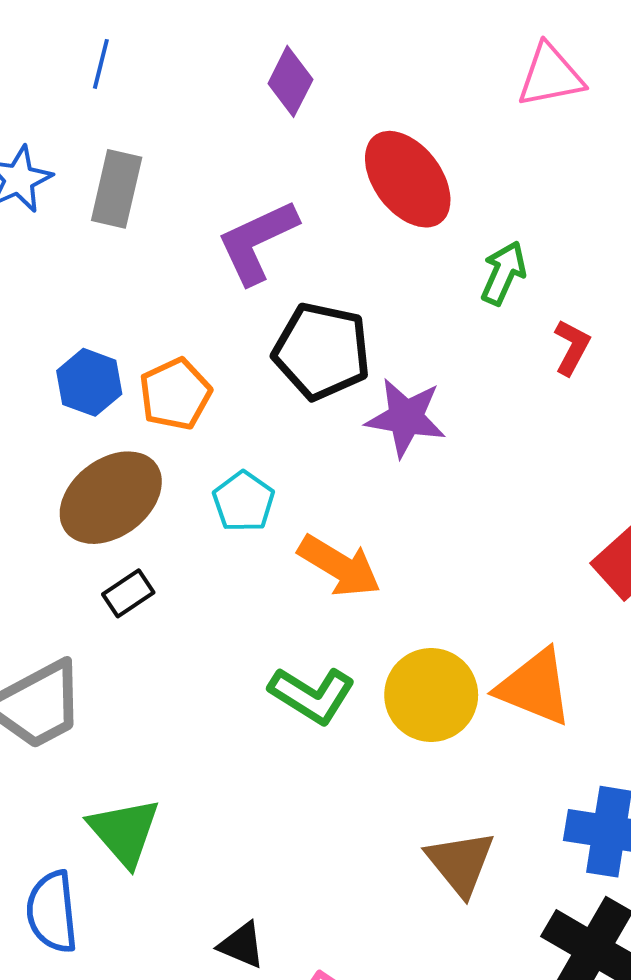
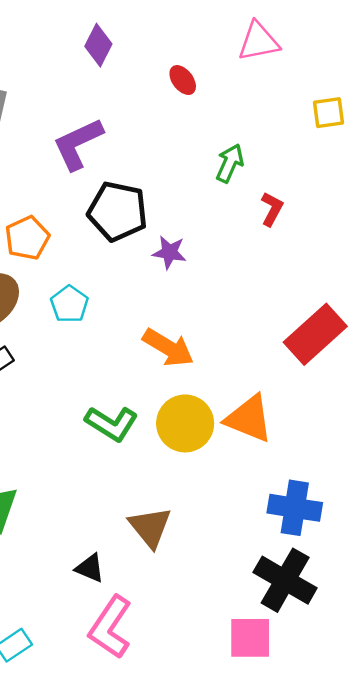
red ellipse: (408, 179) -> (183, 80), moved, size x0.5
purple star: (406, 418) -> (169, 252), size x0.7
orange arrow: (339, 566) -> (168, 348), moved
brown triangle: (460, 863) -> (150, 527), moved
black triangle: (242, 945) -> (90, 568), moved

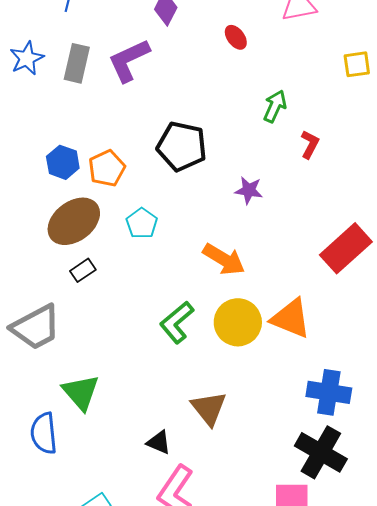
purple L-shape: (78, 144) -> (129, 60), moved
purple star: (169, 252) -> (249, 190), moved
green L-shape: (112, 423) -> (177, 322), turned 108

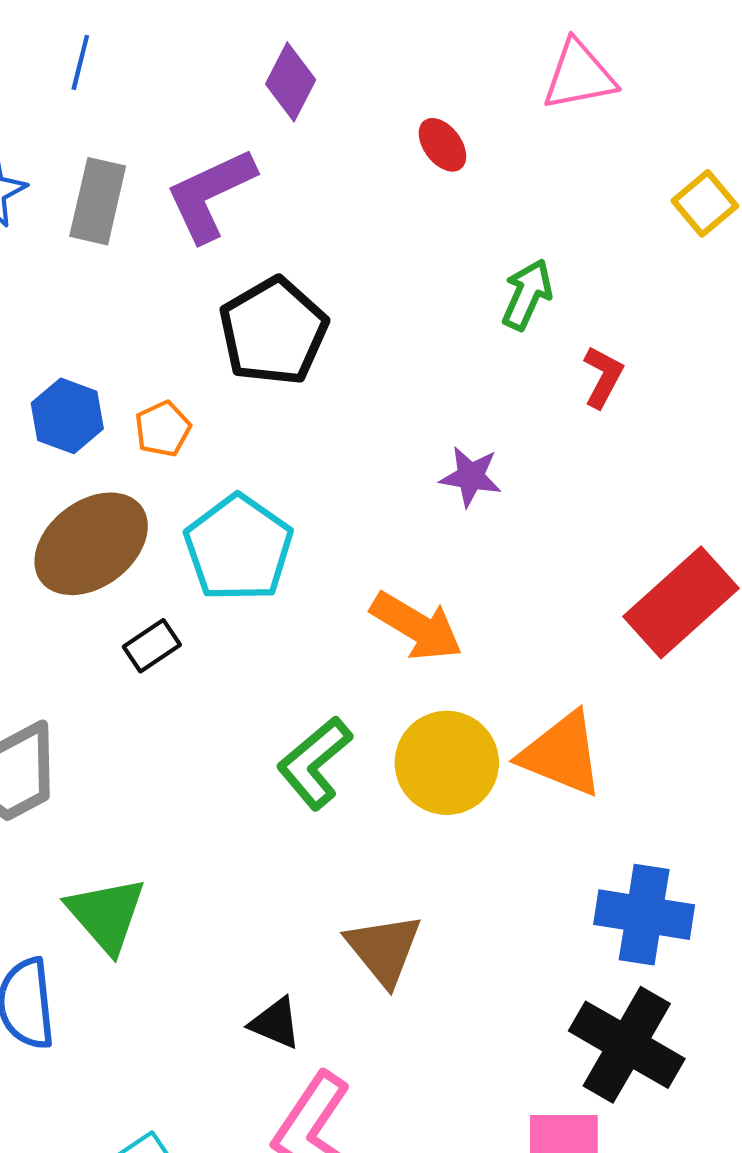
yellow square: (357, 64) -> (705, 203), turned -32
black pentagon: (182, 146) -> (273, 331), moved, turned 30
orange pentagon: (107, 168) -> (163, 429), size x0.7
cyan pentagon: (142, 223) -> (239, 548), size x1.6
black rectangle: (83, 270) -> (152, 646), moved

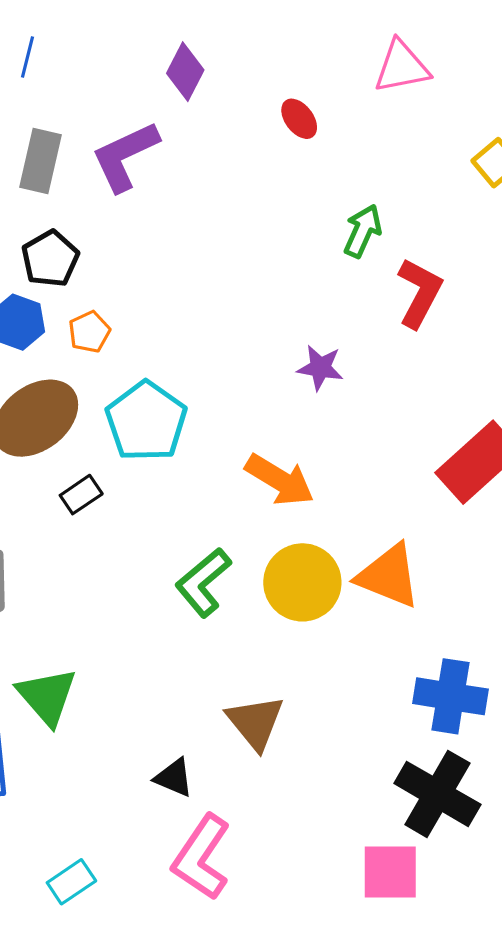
black pentagon: (273, 331) -> (50, 259), moved, size x0.7
red L-shape: (603, 377) -> (420, 293), size x1.5

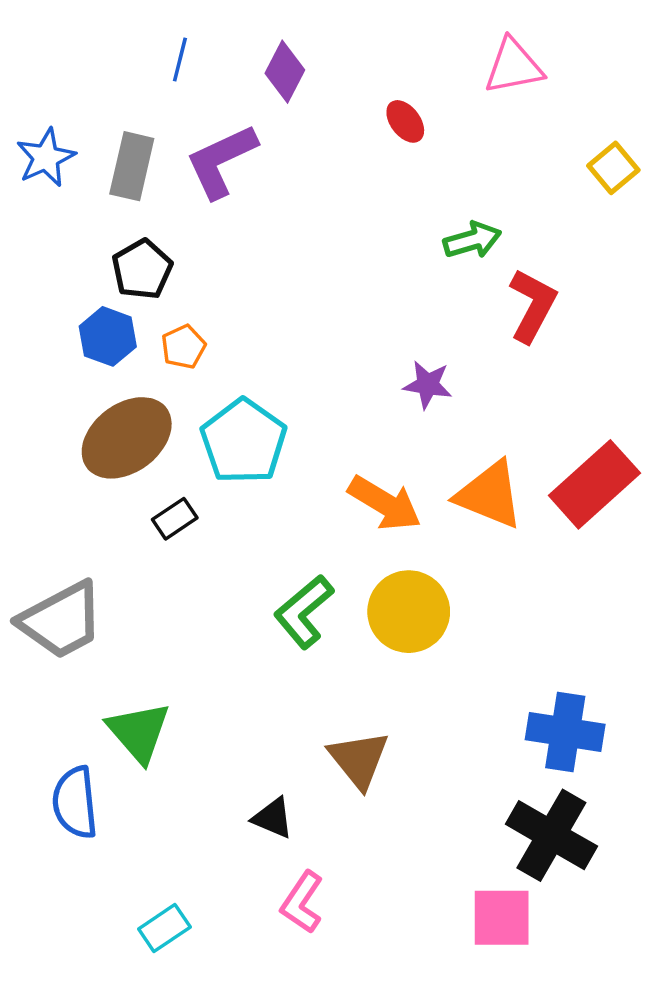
blue line: (27, 57) -> (180, 60), moved
green arrow: (363, 231) -> (472, 240), turned 50
orange triangle: (389, 576) -> (490, 495), moved
pink L-shape: (202, 857) -> (302, 902), size x0.7

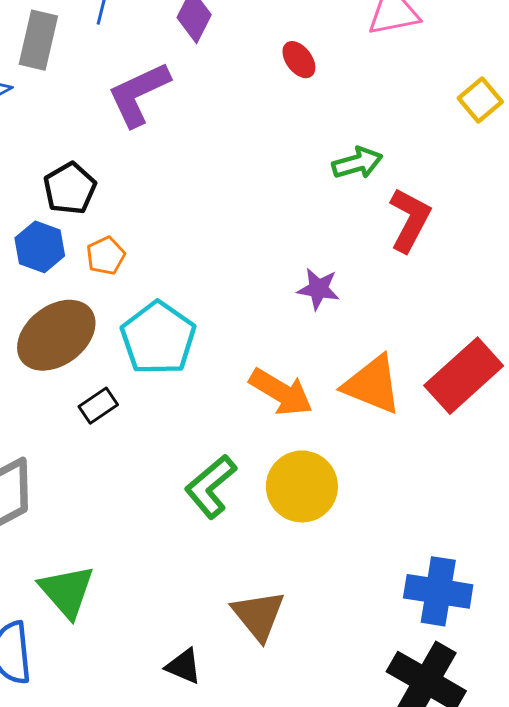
gray rectangle: (132, 166) -> (38, 40), moved

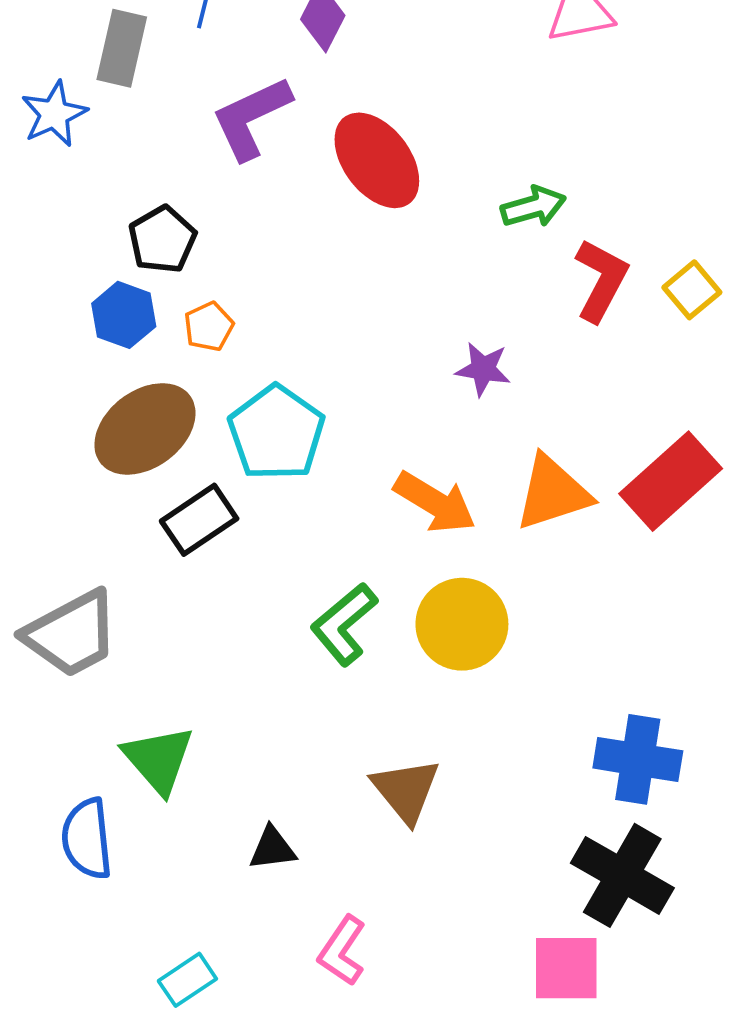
red ellipse: (299, 60) -> (377, 160), moved, size x2.0
yellow square: (480, 100) -> (692, 290), moved
orange triangle: (372, 385) -> (553, 493), turned -40
black rectangle: (98, 406) -> (199, 520), size x1.5
black triangle: (184, 666) -> (273, 848), moved, turned -30

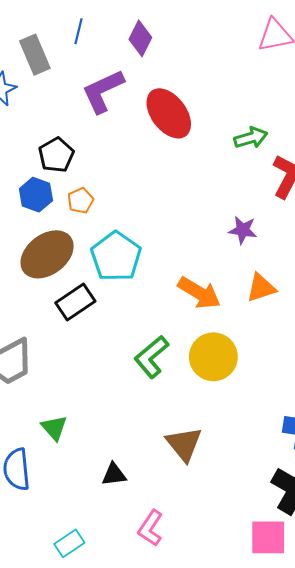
gray rectangle: (122, 48) -> (35, 55), turned -36
purple star: (483, 369) -> (243, 230), moved
orange triangle: (553, 493) -> (261, 288), size x0.7
green triangle: (158, 759) -> (54, 428), size x0.7

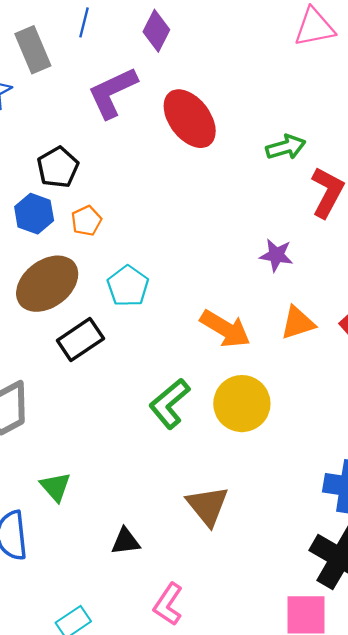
cyan pentagon: (116, 256) -> (128, 286), size x0.7

